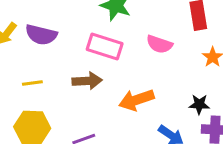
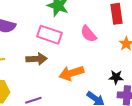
pink semicircle: (159, 44) -> (89, 34), turned 30

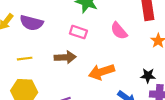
pink rectangle: (50, 35) -> (78, 32), size x0.7

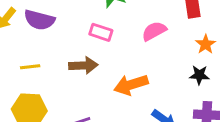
pink semicircle: (119, 31) -> (154, 31), turned 102
black star: (148, 76) -> (199, 75), moved

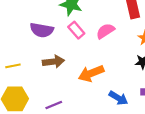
purple semicircle: (39, 20) -> (42, 30), moved
pink rectangle: (101, 32) -> (76, 30), moved, turned 35

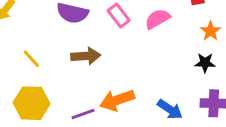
yellow line: (13, 66) -> (31, 59), turned 56
orange arrow: (91, 73) -> (117, 100), moved

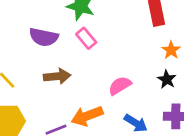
pink semicircle: (157, 19) -> (120, 86), moved
black star: (205, 63) -> (167, 79), turned 30

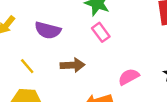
purple semicircle: (44, 37) -> (48, 30), moved

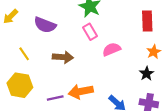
pink semicircle: (129, 77) -> (112, 49), moved

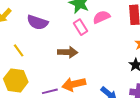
pink semicircle: (112, 49) -> (101, 17), moved
brown arrow: (63, 57) -> (68, 52), moved

